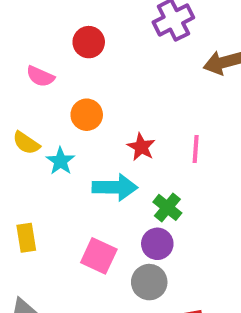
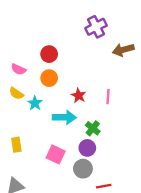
red circle: (89, 42) -> (49, 54), moved
pink semicircle: (40, 76) -> (19, 69), moved

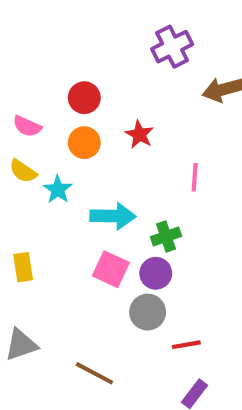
red star: (79, 96) -> (139, 134), moved
green cross: (93, 128) -> (166, 237), turned 32
pink square: (56, 154) -> (111, 269), moved

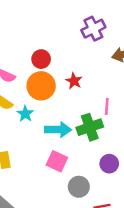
orange circle: (84, 143) -> (41, 86), size x1.5
green cross: (166, 237) -> (90, 127), moved, size x1.5
purple circle: (156, 273) -> (109, 164), moved

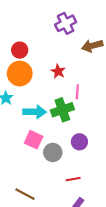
red star: (74, 81) -> (58, 71), moved
gray circle: (79, 187) -> (53, 152), moved

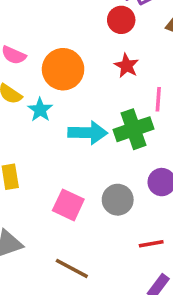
red circle: (20, 50) -> (121, 20), moved
pink square: (34, 140) -> (68, 205), moved

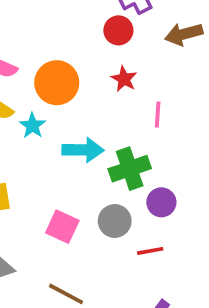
green cross: (134, 129) -> (130, 169), moved
red line: (151, 244) -> (150, 251), moved

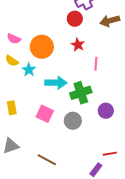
purple circle: (161, 202) -> (106, 111), moved
pink square: (62, 227) -> (45, 114), moved
red line: (150, 251) -> (110, 154), moved

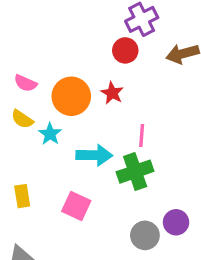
red star: (78, 45) -> (112, 93), moved
pink line: (96, 64) -> (142, 136), moved
purple circle: (106, 111) -> (176, 222), moved
gray circle: (73, 121) -> (145, 235), moved

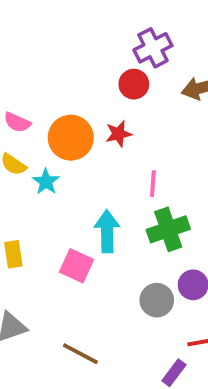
red star: (112, 93) -> (119, 134), turned 30
cyan arrow: (94, 155) -> (107, 231), moved, turned -92
green cross: (135, 172) -> (168, 229), moved

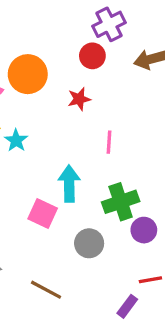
orange circle: (71, 138) -> (28, 74), moved
green cross: (168, 229) -> (121, 202), moved
gray circle: (157, 300) -> (89, 243), moved

